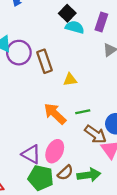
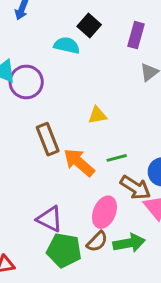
cyan semicircle: (75, 27) -> (67, 45), moved
brown rectangle: (44, 61) -> (48, 139), moved
pink ellipse: (55, 151) -> (104, 212), moved

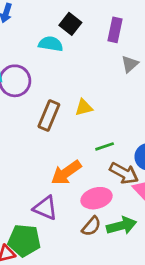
brown rectangle: (48, 139) -> (49, 115), moved, turned 48
orange arrow: (79, 162) -> (66, 173), moved, turned -72
pink ellipse: (104, 212) -> (96, 198), turned 56
green pentagon: (64, 250) -> (24, 241), moved

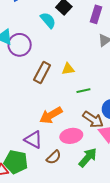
cyan semicircle: (51, 44) -> (48, 20), turned 36
green line: (105, 146) -> (83, 91), moved
brown semicircle: (91, 226) -> (54, 157), moved
green arrow: (122, 226) -> (88, 158), turned -40

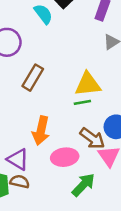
yellow triangle: (68, 69) -> (88, 84), moved, size x1.6
orange arrow: (51, 115) -> (41, 131), turned -50
brown semicircle: (54, 157) -> (20, 182), moved, turned -126

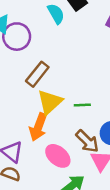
yellow triangle: (88, 84) -> (50, 102), moved, turned -44
pink ellipse: (65, 157) -> (58, 156), turned 40

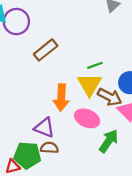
brown rectangle: (37, 74) -> (46, 50), turned 30
yellow triangle: (50, 102) -> (89, 85), moved

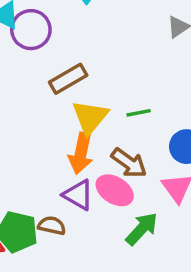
yellow triangle: (89, 85) -> (90, 117), moved
brown arrow: (110, 97) -> (129, 163), moved
purple triangle: (44, 128) -> (78, 195), moved

